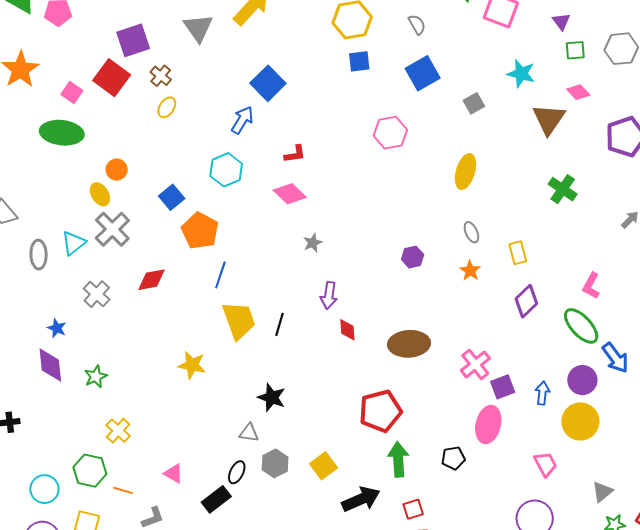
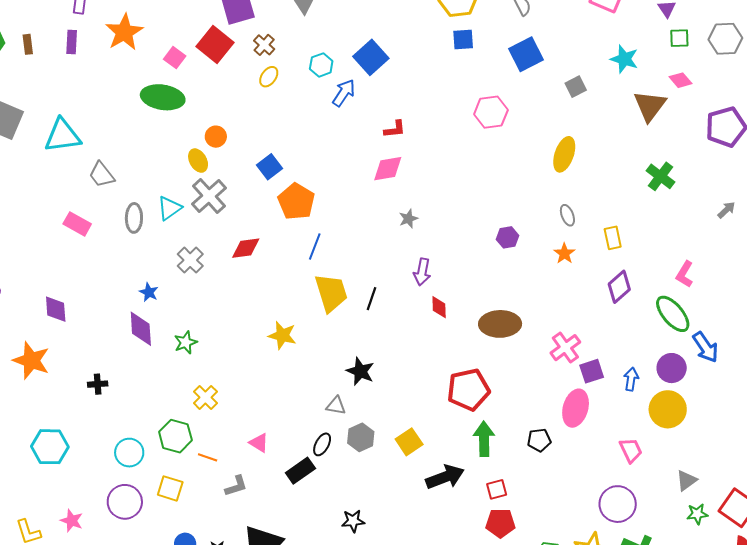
cyan hexagon: (226, 170) -> (321, 65), moved, size x0.7
pink diamond: (290, 194) -> (388, 169), turned -56

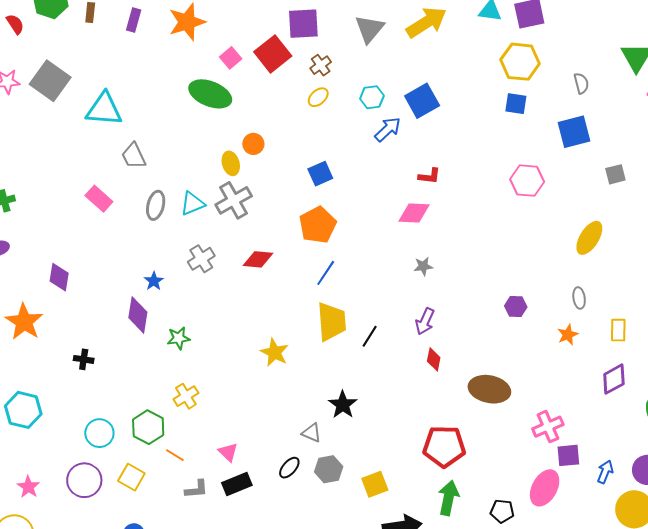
blue square: (269, 167) -> (320, 174), moved
black rectangle: (300, 471) -> (237, 484), moved

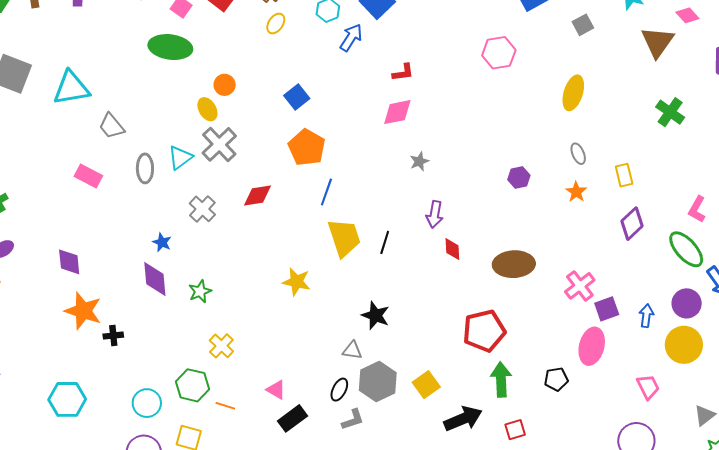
orange star: (24, 322) -> (83, 311), moved
gray hexagon: (329, 469) -> (378, 381), size x1.4
gray L-shape: (196, 489) -> (353, 420), moved

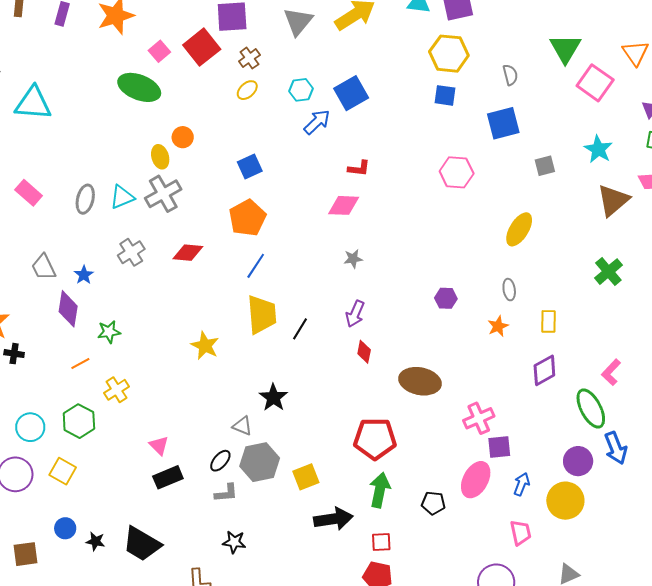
gray trapezoid: (111, 126) -> (44, 267), moved
blue arrow: (646, 316) -> (522, 484), moved
orange line: (225, 406) -> (80, 364), moved, turned -60

